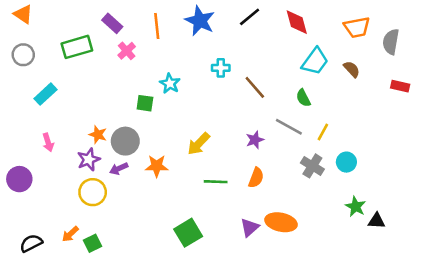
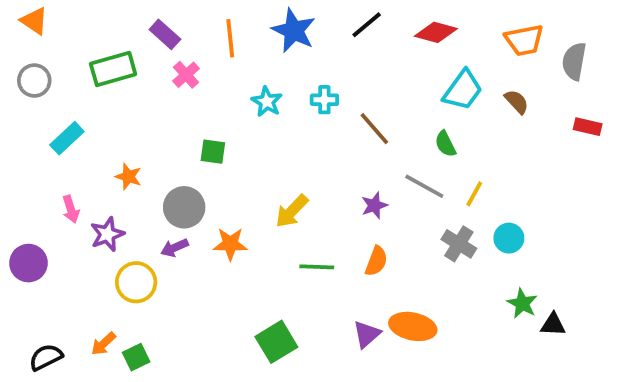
red diamond: (297, 22) -> (436, 32), turned -60
cyan star: (170, 84) -> (267, 102), moved
orange star: (98, 135) -> (128, 177), moved
purple star: (89, 159) -> (107, 234), moved

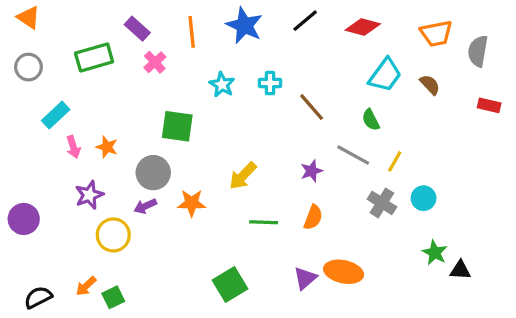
green square: (213, 152) -> (177, 126), size x1.5
pink arrow: (71, 209) -> (73, 147), moved

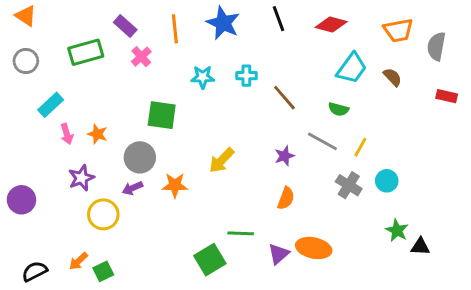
black line: (305, 21) -> (279, 19), turned -70
cyan star: (222, 85) -> (203, 77), turned -30
green semicircle: (371, 120) -> (338, 109), turned -48
green line: (264, 222) -> (241, 233), moved

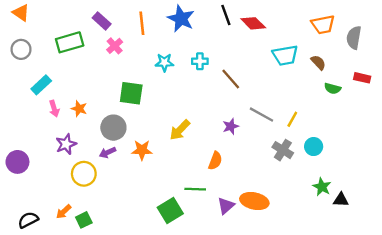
red diamond: (331, 24) -> (253, 23), moved, turned 30
cyan trapezoid: (352, 68) -> (285, 55), turned 44
green semicircle: (338, 109) -> (333, 88), moved
orange semicircle: (286, 198) -> (215, 161), moved

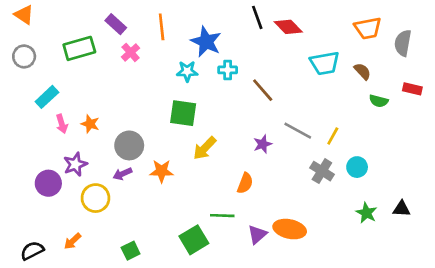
blue star: (181, 19) -> (206, 42), moved
green square: (131, 93) -> (183, 113), moved
purple circle: (17, 162) -> (48, 183), moved
black triangle: (341, 200) -> (402, 209), moved
green square: (84, 220) -> (131, 251), moved

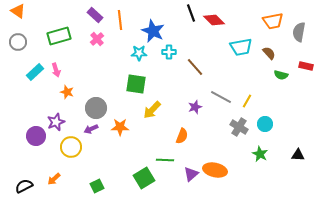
purple rectangle: (116, 24) -> (95, 15), moved
pink arrow: (62, 124) -> (56, 70), moved
green star: (366, 213) -> (260, 154), moved

